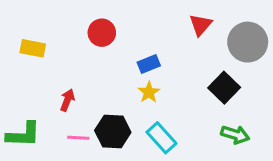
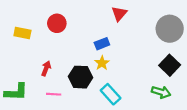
red triangle: (201, 25) -> (119, 14), moved
red circle: (102, 33) -> (57, 23), moved
black square: (224, 88) -> (170, 65), moved
black hexagon: (113, 131) -> (80, 77), moved

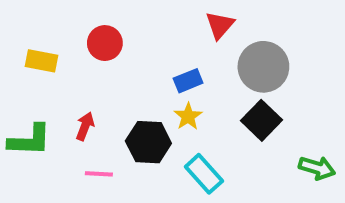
gray circle: (170, 29) -> (263, 67), moved
black square: (170, 65) -> (261, 120), moved
green L-shape: (16, 92) -> (30, 140), moved
green arrow: (161, 92) -> (317, 168), moved

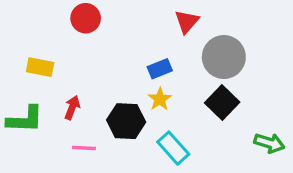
red circle: (105, 43) -> (86, 18), moved
yellow rectangle: (41, 61) -> (40, 67), moved

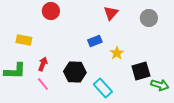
gray circle: (224, 57) -> (149, 18), moved, size x0.7
yellow star: (160, 99) -> (117, 53), moved
black square: (222, 103) -> (141, 71), moved, turned 30
pink line: (84, 148) -> (43, 84), moved, turned 48

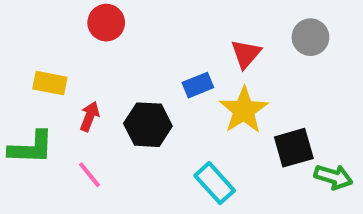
red triangle: (111, 13) -> (246, 54), moved
yellow star: (117, 53) -> (244, 110), size x1.6
red arrow: (43, 64) -> (90, 116), moved
black hexagon: (75, 72) -> (148, 125), moved

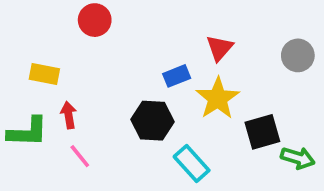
gray circle: (310, 37) -> (298, 55), moved
red arrow: (90, 116) -> (69, 115), moved, turned -30
black hexagon: (148, 125) -> (152, 121), moved

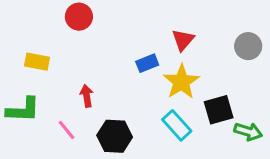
red arrow: (69, 115) -> (87, 96), moved
black hexagon: (152, 121) -> (115, 136), moved
cyan rectangle: (192, 164) -> (177, 125), moved

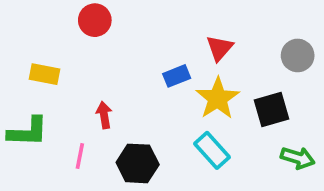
black square: (219, 110) -> (272, 109), moved
pink line: (67, 130) -> (80, 156), turned 50

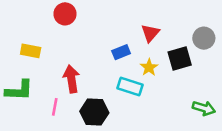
yellow star: (218, 98) -> (149, 67), size x0.6
black square: (272, 109) -> (180, 58), moved
red arrow: (104, 115) -> (71, 79), size x1.5
cyan rectangle: (212, 150) -> (130, 87), moved, turned -30

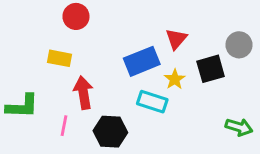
yellow rectangle: (31, 51) -> (60, 58), moved
blue rectangle: (121, 52) -> (142, 61), size x1.6

